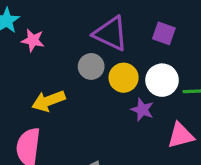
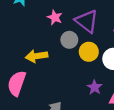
pink star: (33, 40) -> (55, 17), moved
purple star: (142, 110) -> (95, 87), moved

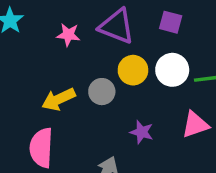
gray circle: (69, 40) -> (102, 92), moved
purple star: (95, 87) -> (142, 132), moved

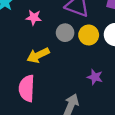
pink star: (68, 35) -> (34, 17), moved
gray circle: (102, 92) -> (65, 33), moved

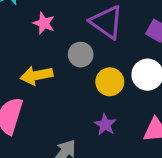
yellow circle: (89, 35) -> (110, 82), moved

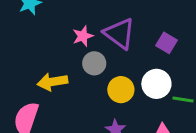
pink star: (44, 23) -> (83, 36), moved, turned 30

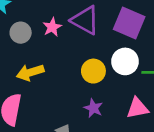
purple square: (167, 43) -> (129, 23), size x1.6
gray circle: (94, 63) -> (21, 33), moved

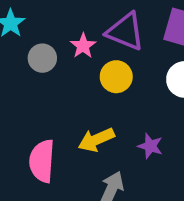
yellow circle: (93, 71) -> (116, 77), moved
yellow arrow: (30, 72) -> (96, 140), moved

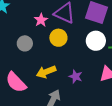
gray circle: (42, 58) -> (25, 43), moved
pink semicircle: (42, 161) -> (16, 82), turned -50

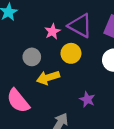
yellow arrow: (46, 72) -> (48, 78), moved

